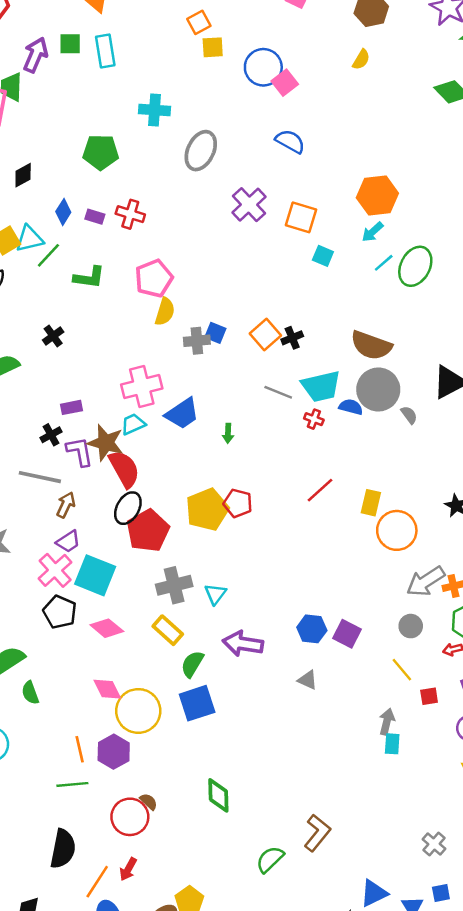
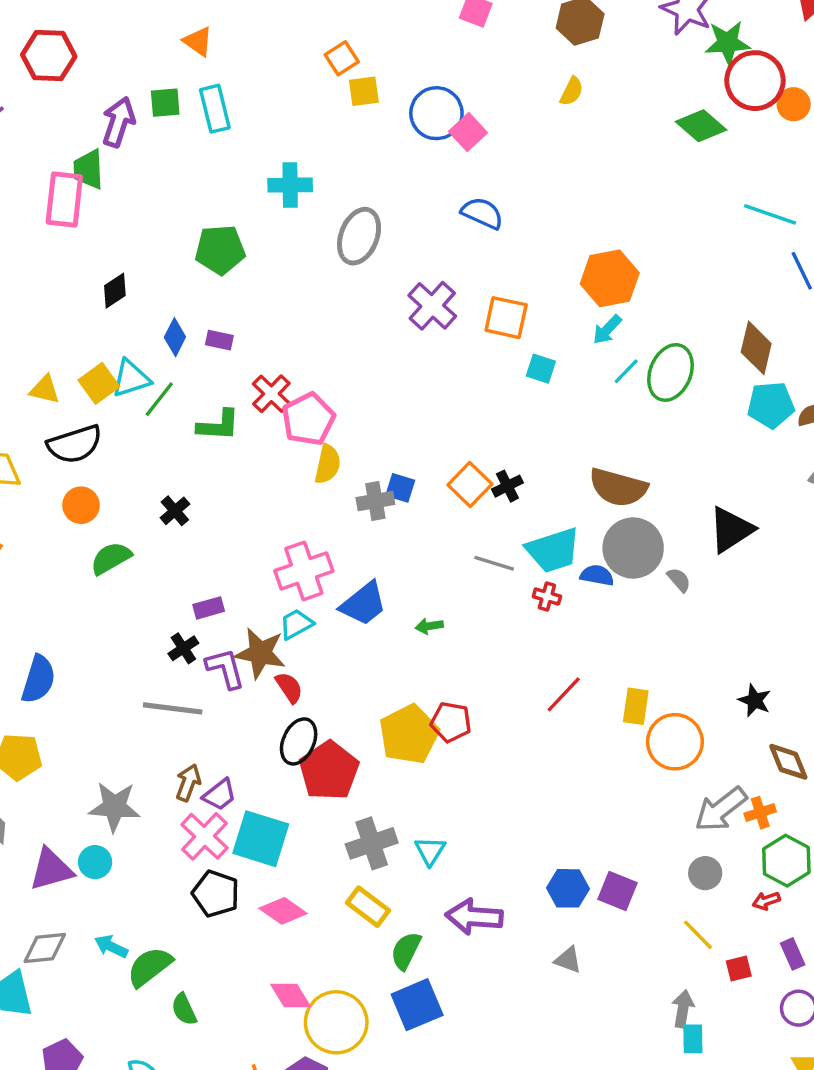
red cross: (130, 214) -> (271, 394), moved, turned 32
green arrow: (228, 433) -> (429, 626), turned 84
red semicircle: (124, 469) -> (289, 687), size x0.6
brown arrow: (66, 505) -> (188, 783), moved

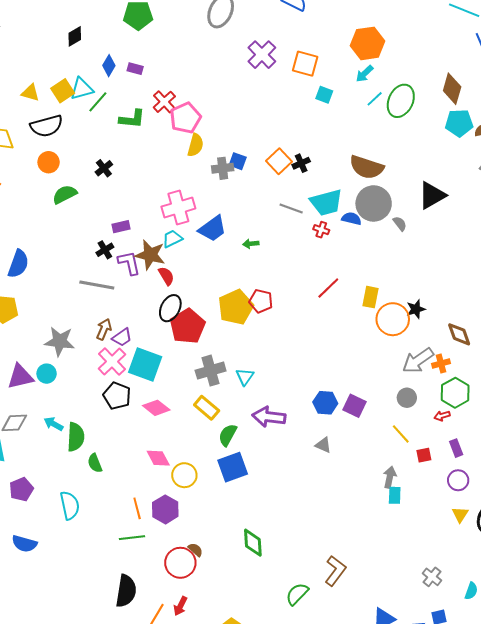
black star: (755, 700) -> (416, 309), moved, turned 30
green semicircle: (150, 967) -> (76, 437), turned 128
yellow circle: (336, 1022) -> (184, 475), size x0.7

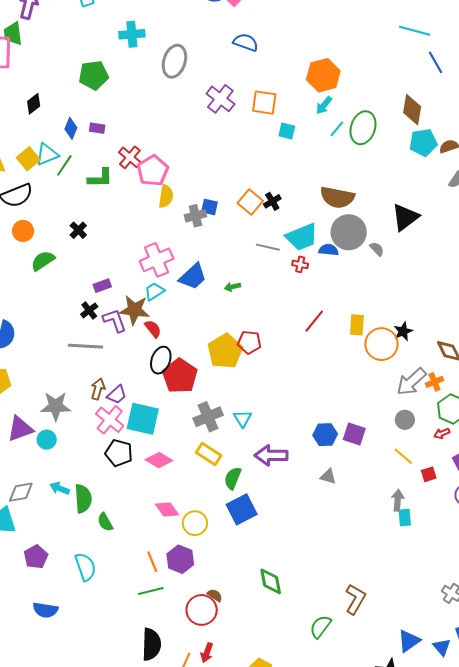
purple triangle: (20, 377) -> (20, 429), moved

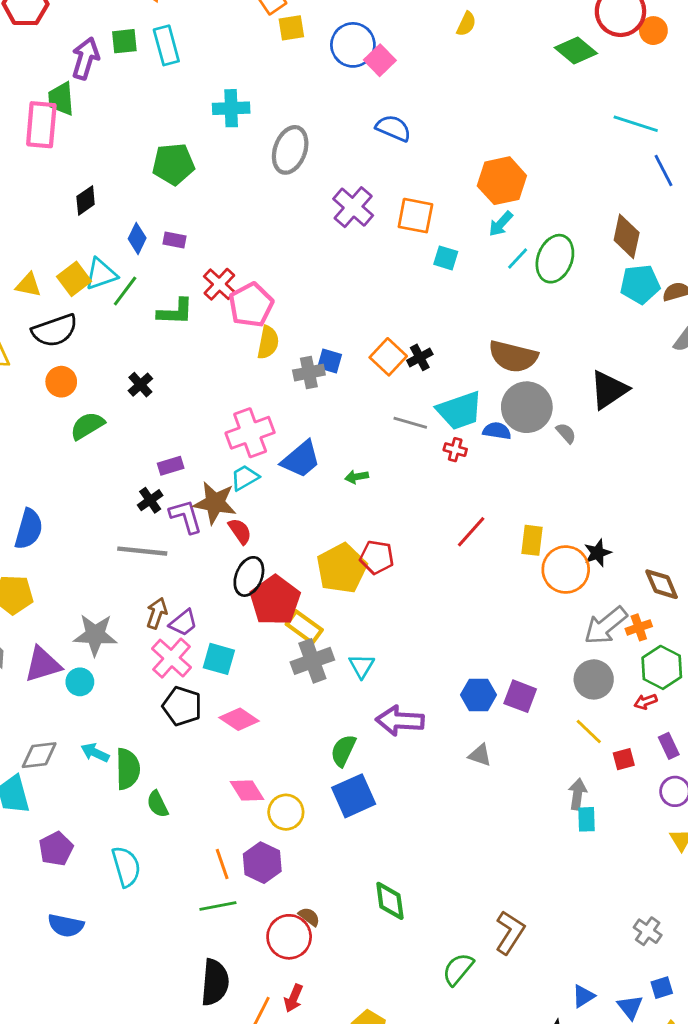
cyan square: (143, 419) -> (219, 659), size x0.7
gray circle: (405, 420) -> (594, 679), size x1.4
yellow rectangle: (209, 454) -> (304, 627), moved
blue triangle: (409, 641) -> (583, 996), size x0.7

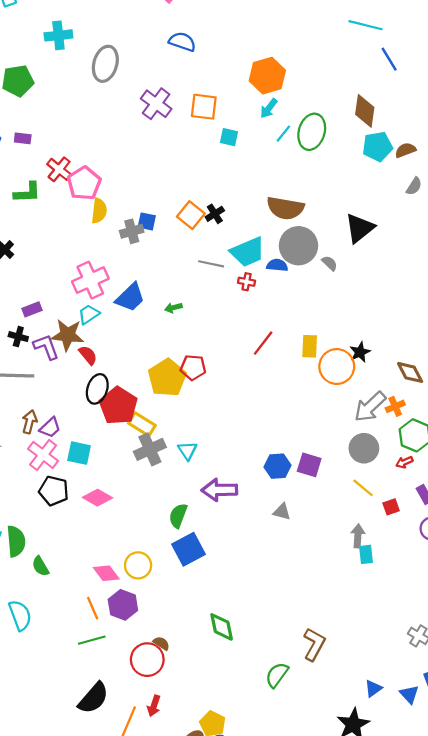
black cross: (150, 500) -> (18, 337), turned -36
pink diamond: (247, 790) -> (106, 573), moved
black semicircle: (215, 982) -> (93, 698), turned 40

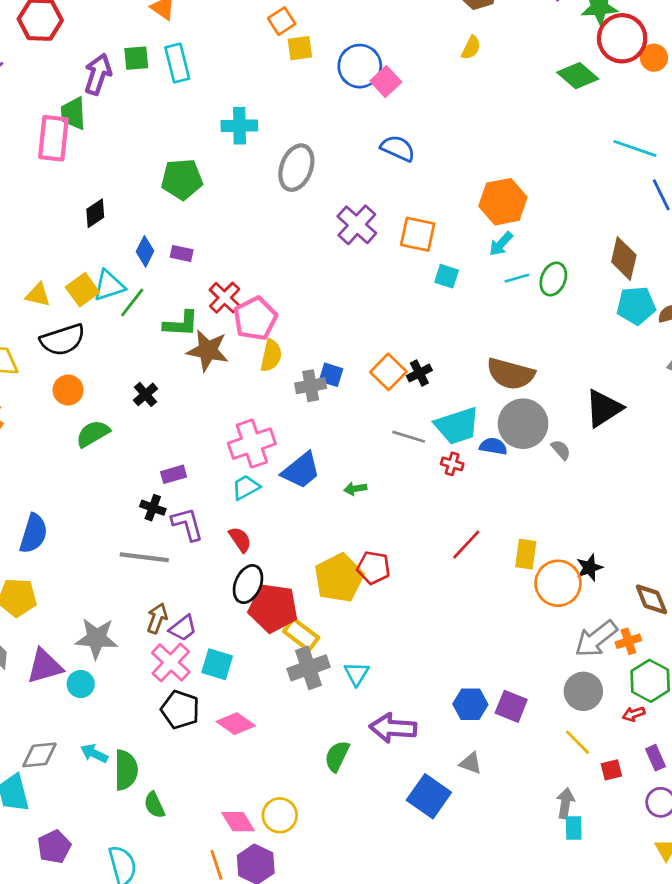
green ellipse: (312, 132) -> (553, 279), size x0.7
cyan line: (283, 134) -> (517, 278), turned 30
brown star: (68, 335) -> (208, 350), moved
red pentagon: (118, 406) -> (273, 608), turned -30
blue square: (188, 549) -> (429, 796), moved, turned -32

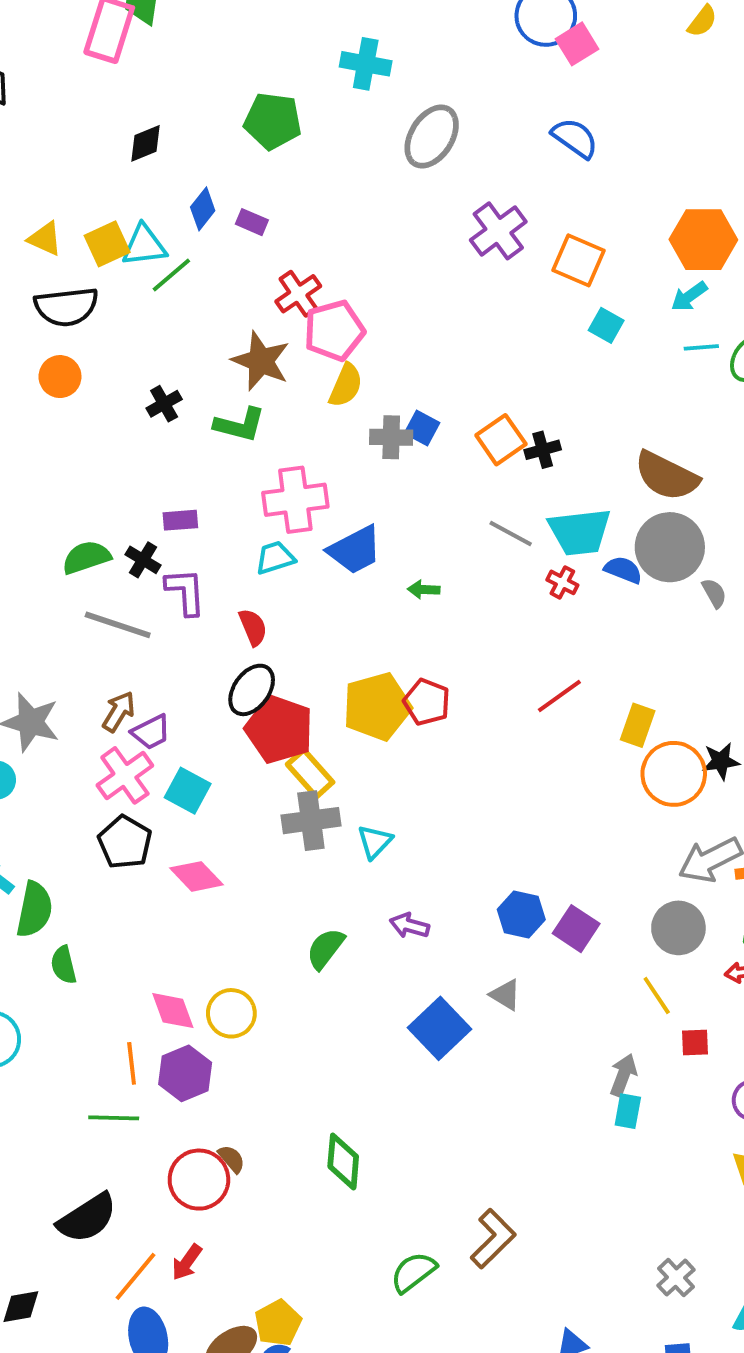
green L-shape: (181, 324) -> (240, 425), moved
green semicircle: (93, 434) -> (86, 557), moved
purple arrow: (393, 728) -> (409, 926), size x0.6

